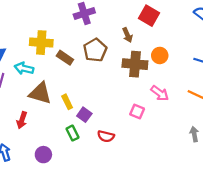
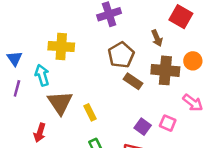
brown rectangle: (65, 58) -> (133, 81), moved
cyan arrow: (24, 68) -> (42, 75), turned 60
brown triangle: (40, 93) -> (60, 103), turned 40
purple square: (84, 115) -> (143, 127), moved

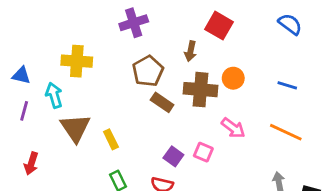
brown arrow: (157, 38) -> (191, 51), turned 35
blue triangle: (15, 58) -> (21, 75), turned -42
red arrow: (40, 133) -> (31, 164), moved

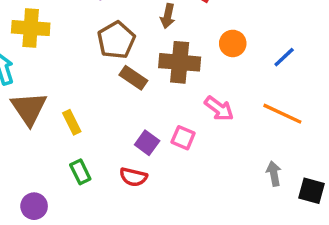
orange circle: (233, 78) -> (233, 43), moved
blue line: (287, 85) -> (284, 57), turned -60

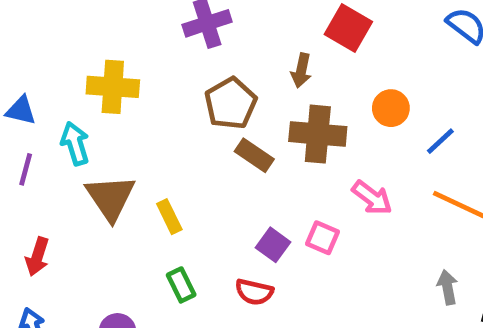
blue line: (284, 57) -> (440, 141), moved

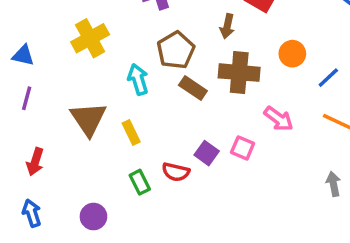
yellow cross: (113, 87) -> (90, 38), turned -33
cyan arrow: (75, 143) -> (138, 79), moved
red semicircle: (254, 292) -> (176, 172), moved

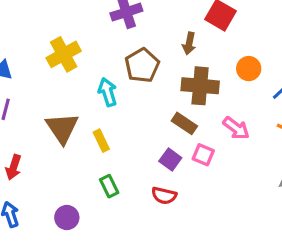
brown rectangle: (193, 88) -> (184, 123), moved
red semicircle: (176, 172) -> (164, 196), moved

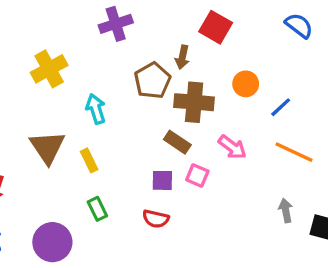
brown pentagon: (142, 65) -> (152, 81), moved
purple square: (170, 159) -> (162, 180), turned -35
purple circle: (67, 218) -> (52, 242), size x1.5

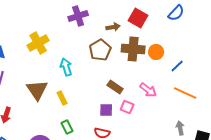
blue semicircle: (299, 26) -> (176, 13), moved, turned 96
brown arrow: (182, 57) -> (113, 27), moved, turned -112
brown cross: (194, 102) -> (133, 49), moved

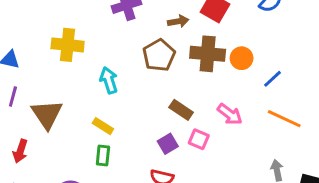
yellow cross: (38, 43) -> (68, 45), turned 35
brown triangle: (37, 90) -> (47, 114), moved
yellow rectangle: (62, 98) -> (103, 126), turned -32
purple square: (106, 110) -> (168, 144), turned -32
green rectangle: (67, 127) -> (103, 156), moved, turned 32

